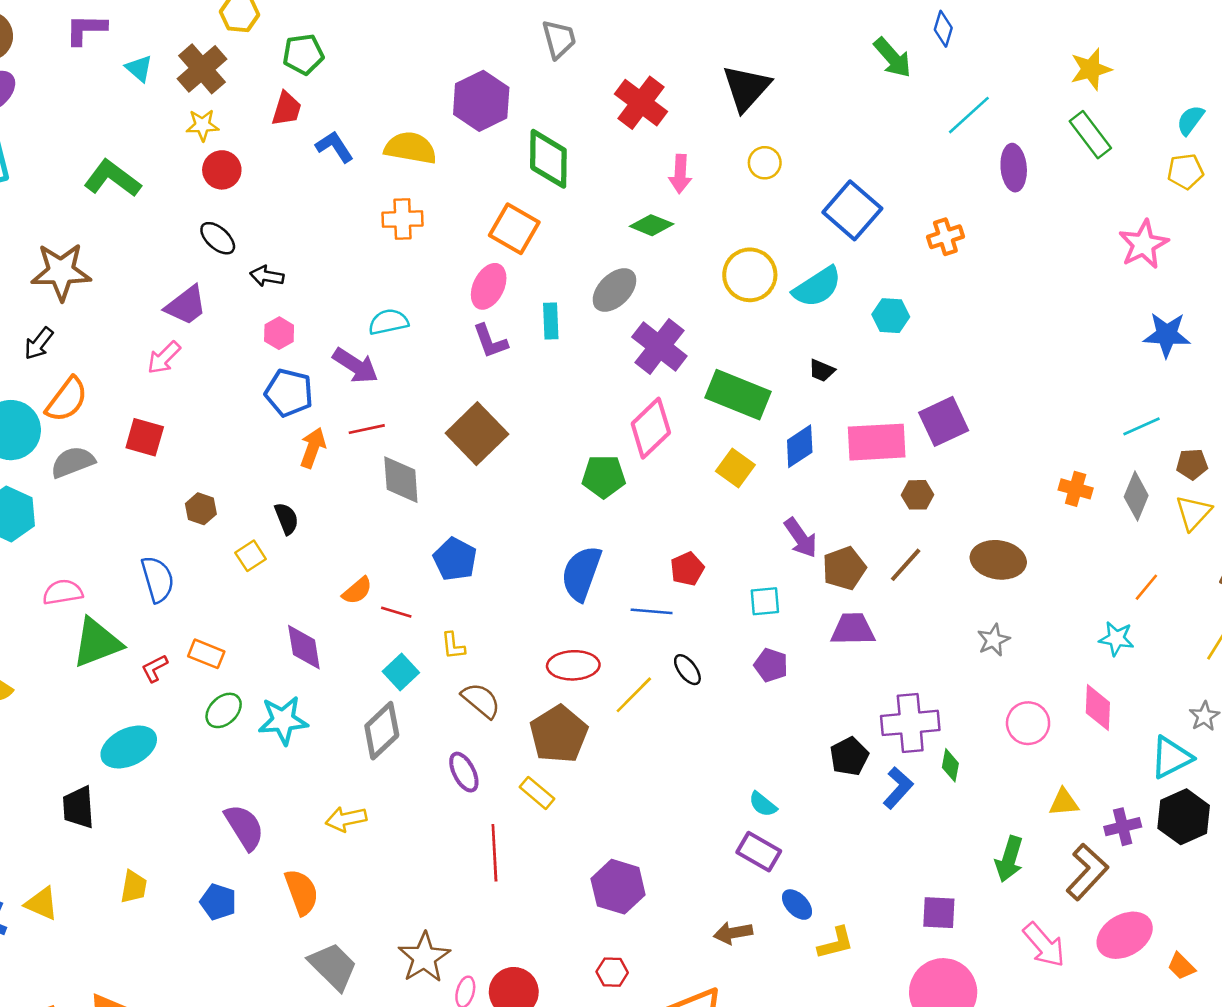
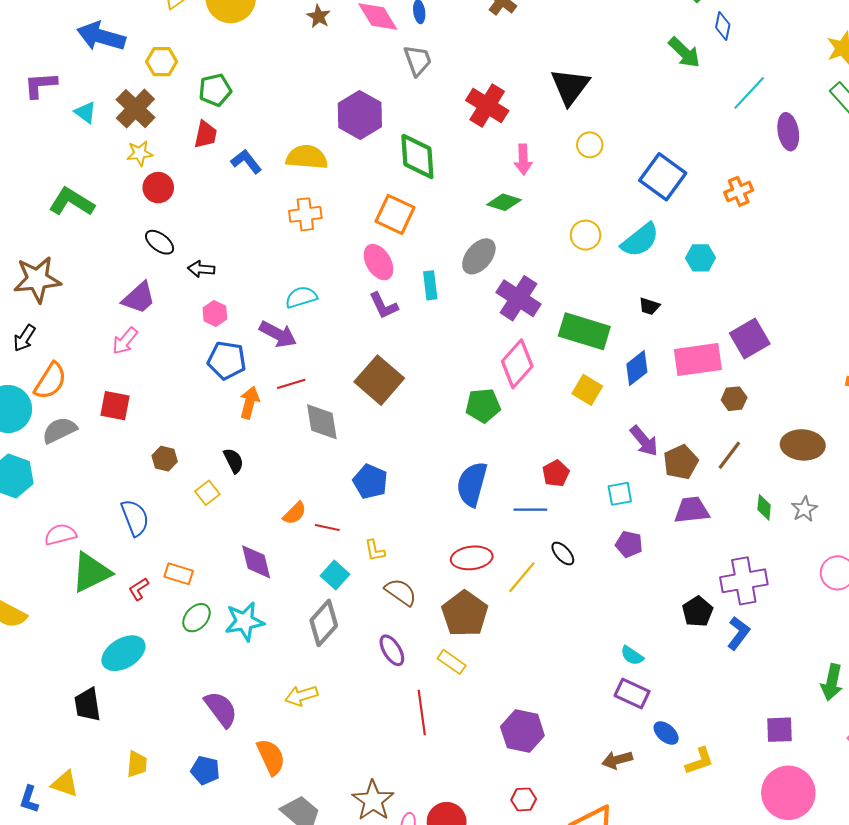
yellow circle: (750, 275) -> (586, 235), size x0.7
pink ellipse: (489, 286) -> (378, 262), turned -52
green diamond: (950, 765) -> (764, 507), moved

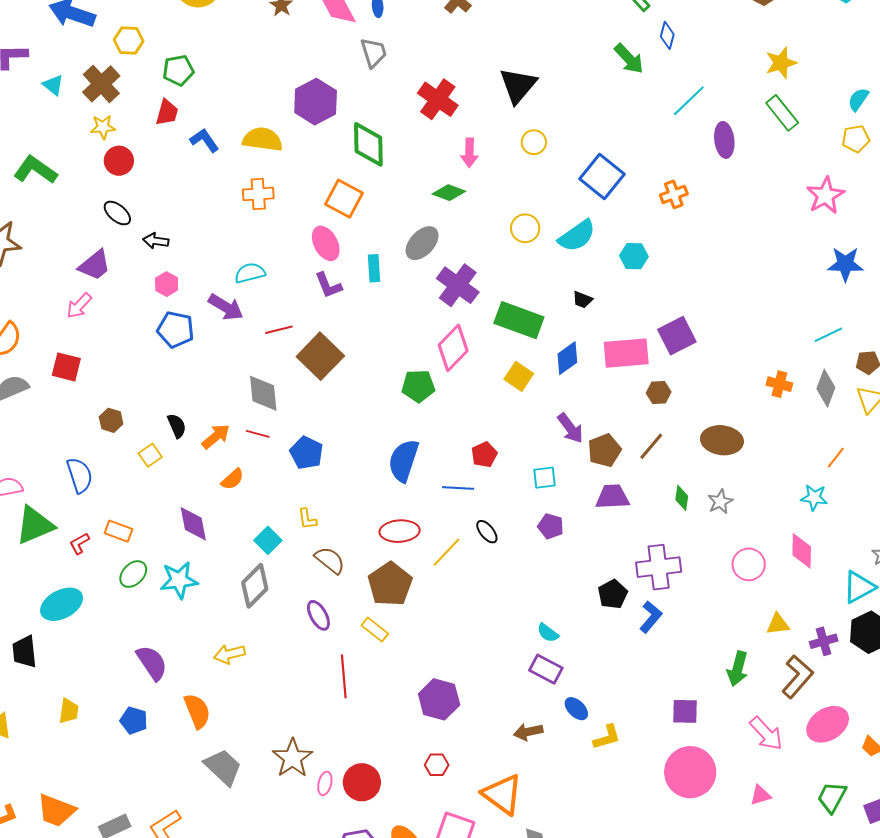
red line: (291, 384) -> (279, 330), moved
orange arrow: (250, 402) -> (216, 436), moved, turned 32
red line: (327, 528) -> (258, 434), moved

